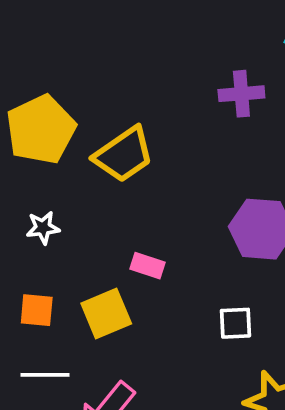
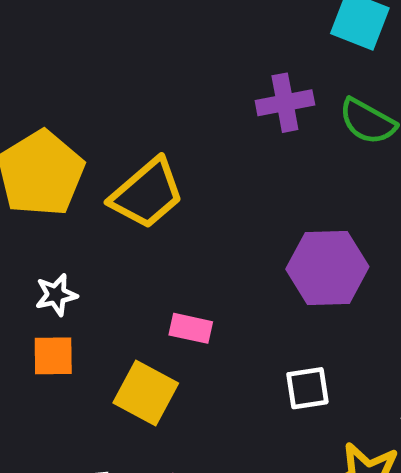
orange square: (37, 310) -> (53, 356), moved
yellow square: (106, 313) -> (146, 393), turned -33

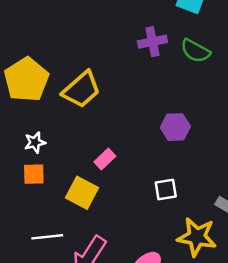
purple hexagon: (327, 268) -> (175, 127), size x0.7
pink rectangle: (191, 328) -> (105, 159), turned -55

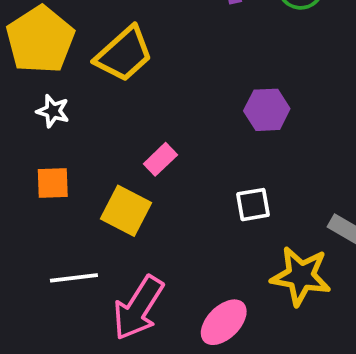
white star: (35, 142) -> (53, 111), moved, turned 30

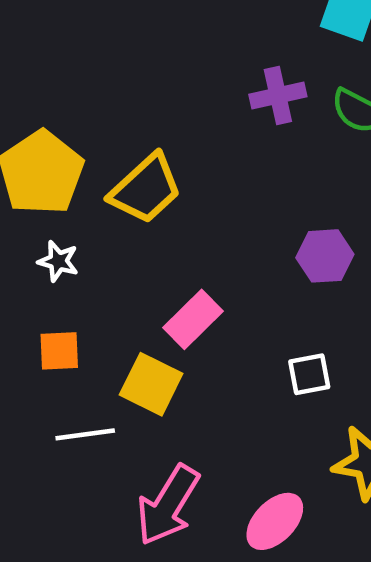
pink rectangle: (160, 159) -> (193, 319), size x1.4
white line: (74, 278) -> (85, 434), moved

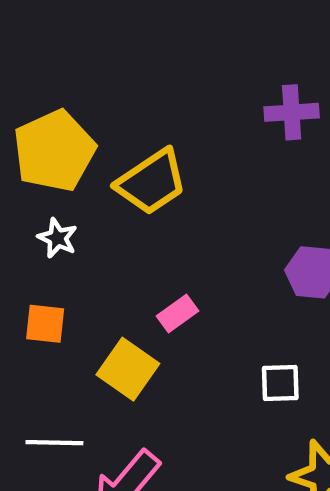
pink rectangle: (193, 319) -> (177, 314), size x0.7
white line: (85, 434) -> (54, 443), moved

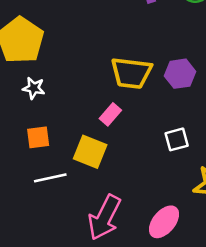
yellow trapezoid: (152, 182) -> (131, 73), moved, turned 54
white line: (54, 443) -> (50, 178), moved

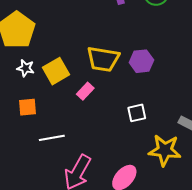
yellow square: (90, 152) -> (56, 71), moved, turned 36
white line: (50, 178) -> (52, 138), moved

